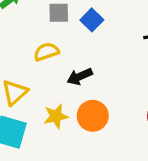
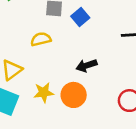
black arrow: (80, 77) -> (87, 66), moved

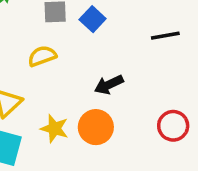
yellow star: (44, 93) -> (54, 129), turned 30

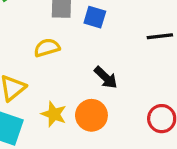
blue square: (93, 19) -> (95, 17), turned -30
black arrow: (109, 85) -> (106, 78), turned -115

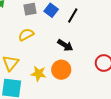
blue square: (95, 17) -> (51, 10), turned 32
black line: (160, 36) -> (73, 16), moved, turned -42

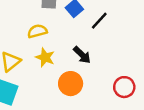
yellow star: (38, 74) -> (45, 57), moved

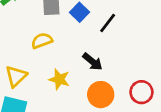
yellow star: (45, 57) -> (59, 79), moved
orange circle: (71, 84) -> (101, 95), moved

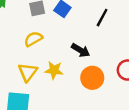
black line: (108, 23) -> (102, 18), moved
yellow triangle: (16, 76) -> (28, 72), moved

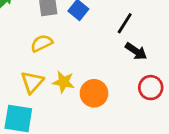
black arrow: (81, 50) -> (136, 51), moved
orange circle: (92, 78) -> (94, 93), moved

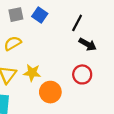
red circle: (151, 88) -> (82, 74), moved
orange circle: (94, 93) -> (50, 92), moved

